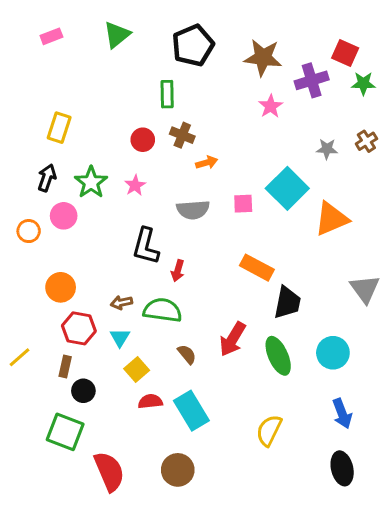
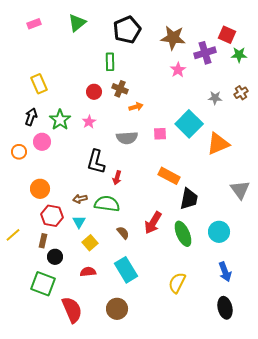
yellow rectangle: (59, 128) -> (39, 84), turned -42
red semicircle: (150, 401) -> (88, 272), moved

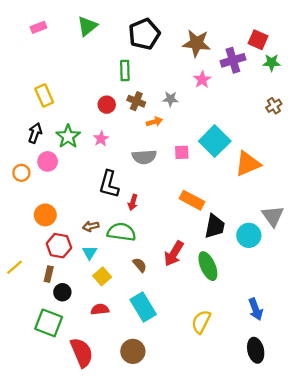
gray star: (215, 98) -> (170, 99), moved
cyan circle: (219, 232) -> (249, 235), moved

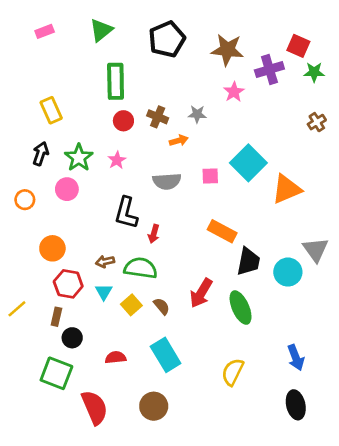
green rectangle: (125, 71) -> (116, 81), moved, size x1.5
pink circle: (48, 161) -> (67, 189), moved
yellow square: (102, 276) -> (131, 305), moved

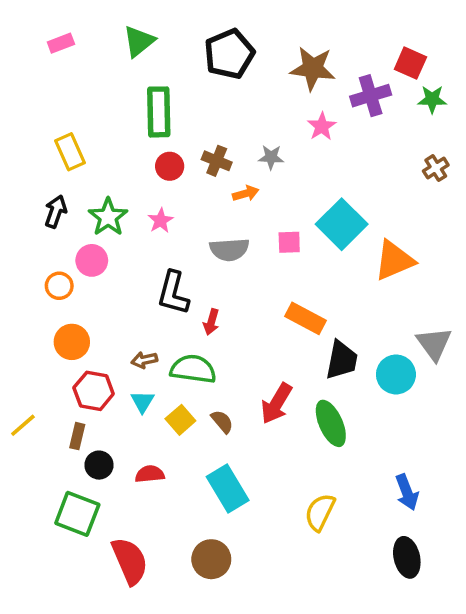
orange circle: (25, 200) -> (59, 286), moved
red semicircle: (116, 358) -> (150, 474), moved

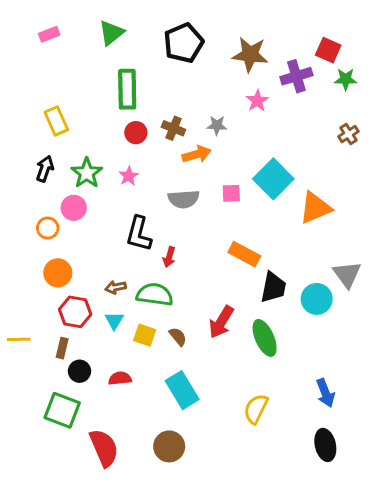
orange arrow: (246, 193) -> (197, 154), size x1.4
yellow square: (180, 420) -> (145, 335), turned -30
yellow line: (23, 425) -> (19, 339), turned 40

